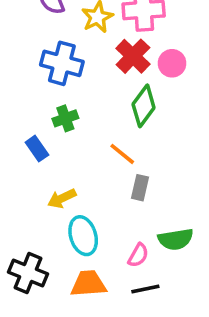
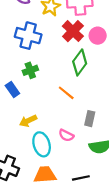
gray rectangle: (140, 188) -> (90, 119), moved
pink semicircle: (138, 255) -> (66, 135), moved, turned 88

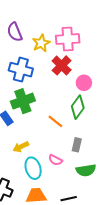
pink circle: (98, 36) -> (84, 83), moved
green diamond: (80, 62) -> (78, 107), moved
green cross: (30, 70) -> (23, 101), size x1.6

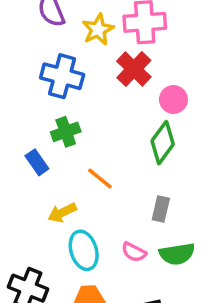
green cross: (23, 101) -> (66, 132), size x0.7
orange line: (55, 121) -> (100, 179), moved
pink semicircle: (55, 160) -> (134, 252), moved

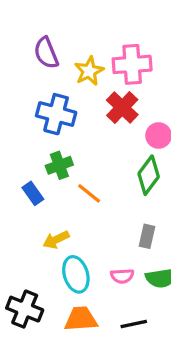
orange line: (100, 179) -> (89, 193), moved
pink semicircle: (134, 252) -> (122, 276), turned -30

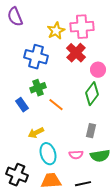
purple semicircle: (46, 53) -> (15, 17), moved

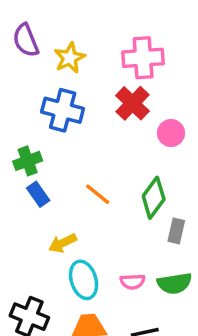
yellow star: (56, 31) -> (70, 58), moved
green cross: (38, 88) -> (28, 161), moved
green diamond: (92, 94) -> (154, 198), moved
gray rectangle: (91, 131) -> (176, 231), moved

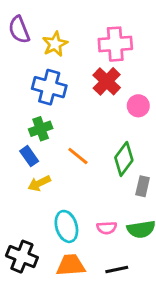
green cross: (28, 161) -> (41, 129), moved
yellow arrow: (63, 243) -> (39, 183), moved

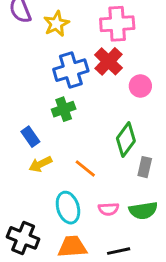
blue cross: (49, 87) -> (71, 70), moved, turned -32
green cross: (41, 129) -> (64, 109), moved
orange line: (78, 156) -> (85, 169), moved

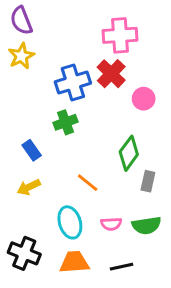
yellow star: (56, 24) -> (21, 56), moved
yellow arrow: (40, 164) -> (29, 187), moved

